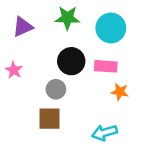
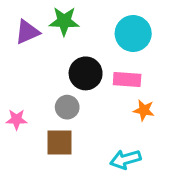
green star: (67, 18) -> (64, 21), moved
pink star: (14, 70) -> (17, 119), moved, turned -30

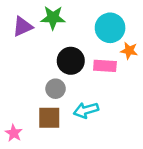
orange star: (144, 110) -> (129, 51), moved
pink star: (17, 119) -> (14, 133), moved, turned 30
cyan arrow: (125, 159) -> (86, 110), moved

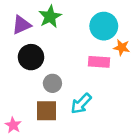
green star: (53, 18) -> (50, 17), turned -30
black circle: (71, 61) -> (31, 57), moved
cyan arrow: (86, 110) -> (81, 104), turned -30

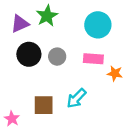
orange star: (122, 48) -> (115, 73), moved
gray circle: (52, 83) -> (57, 57), moved

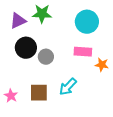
green star: (47, 16) -> (42, 14), turned 30
gray circle: (57, 57) -> (46, 57), moved
pink star: (12, 119) -> (11, 96), moved

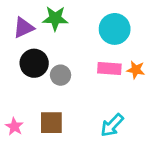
orange star: (102, 65) -> (136, 70), moved
cyan arrow: (68, 87) -> (112, 125), moved

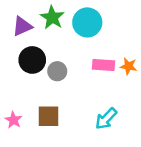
green star: (55, 18) -> (52, 17), turned 30
cyan circle: (115, 29) -> (87, 22), moved

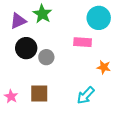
cyan circle: (87, 22) -> (99, 18), moved
pink rectangle: (104, 65) -> (83, 42), moved
orange star: (129, 66) -> (104, 67), moved

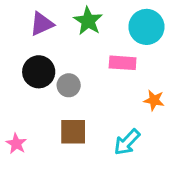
green star: (42, 14) -> (88, 21), moved
purple triangle: (18, 21) -> (42, 24), moved
brown square: (39, 93) -> (73, 132), moved

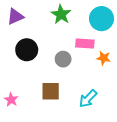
purple triangle: (42, 24) -> (15, 17), moved
gray circle: (69, 85) -> (63, 59), moved
orange star: (154, 100) -> (104, 58), moved

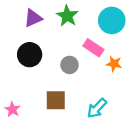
purple triangle: (15, 17) -> (33, 18), moved
pink rectangle: (85, 44) -> (93, 48), turned 30

